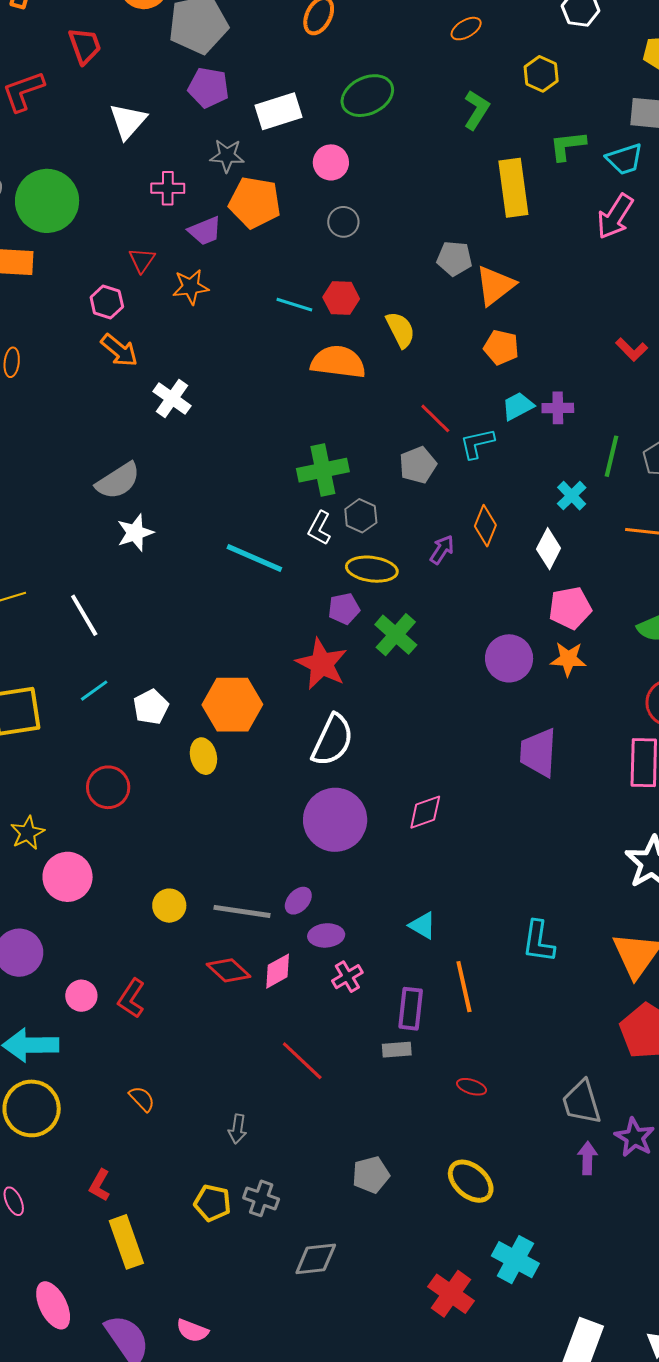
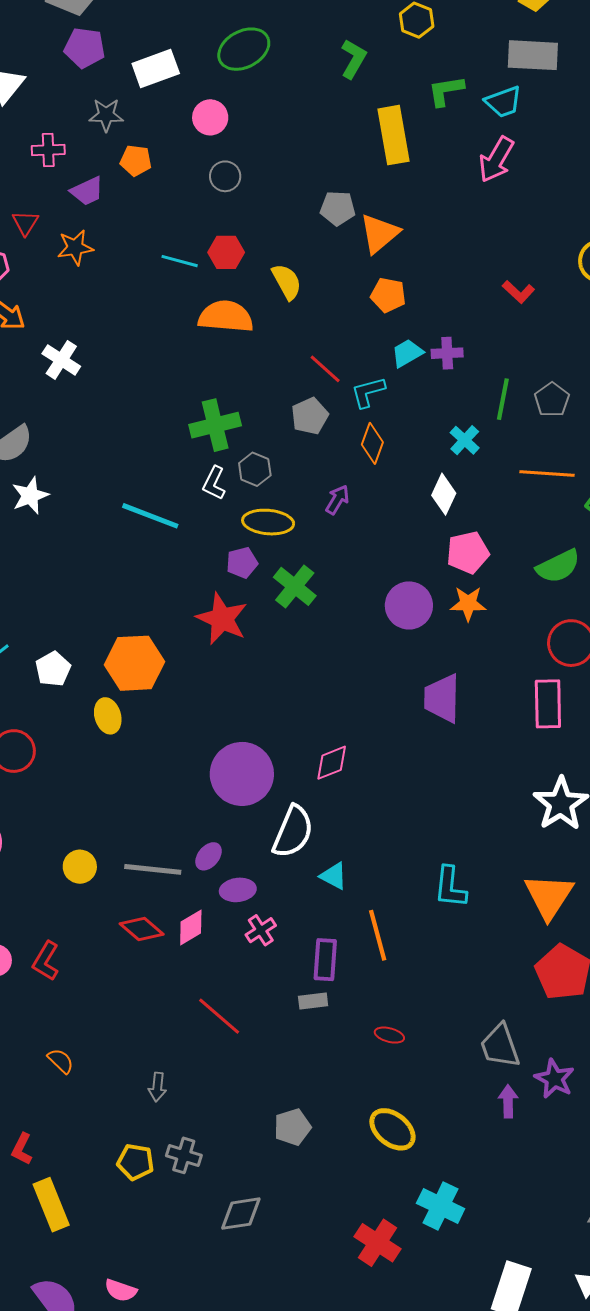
orange pentagon: (255, 202) -> (136, 161), size x0.6
orange diamond: (485, 526) -> (372, 443), moved
white semicircle: (333, 740) -> (293, 832), moved

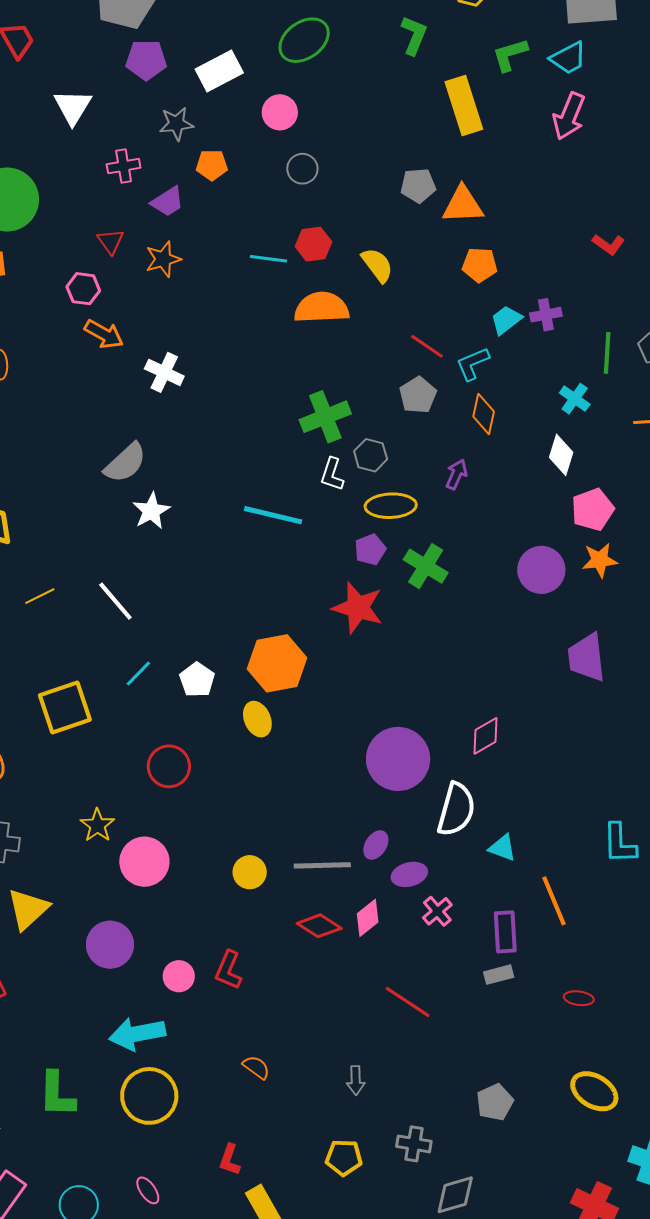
orange triangle: (379, 233) -> (463, 205), turned 45
gray cross: (184, 1155) -> (414, 1144), moved

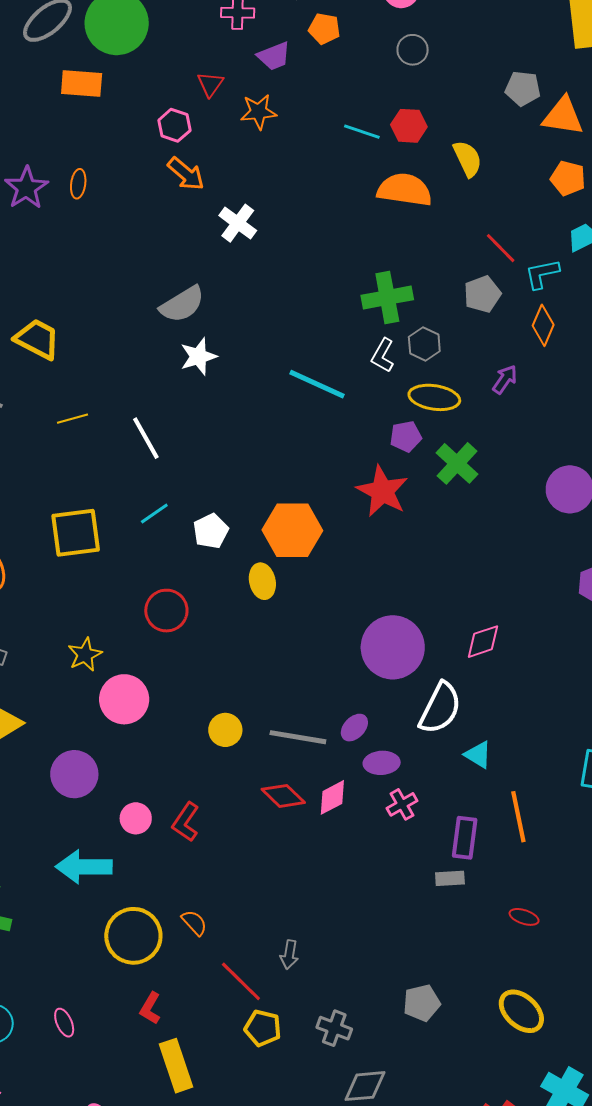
red line: (408, 1002) -> (241, 981), moved
yellow circle: (149, 1096) -> (133, 936), moved

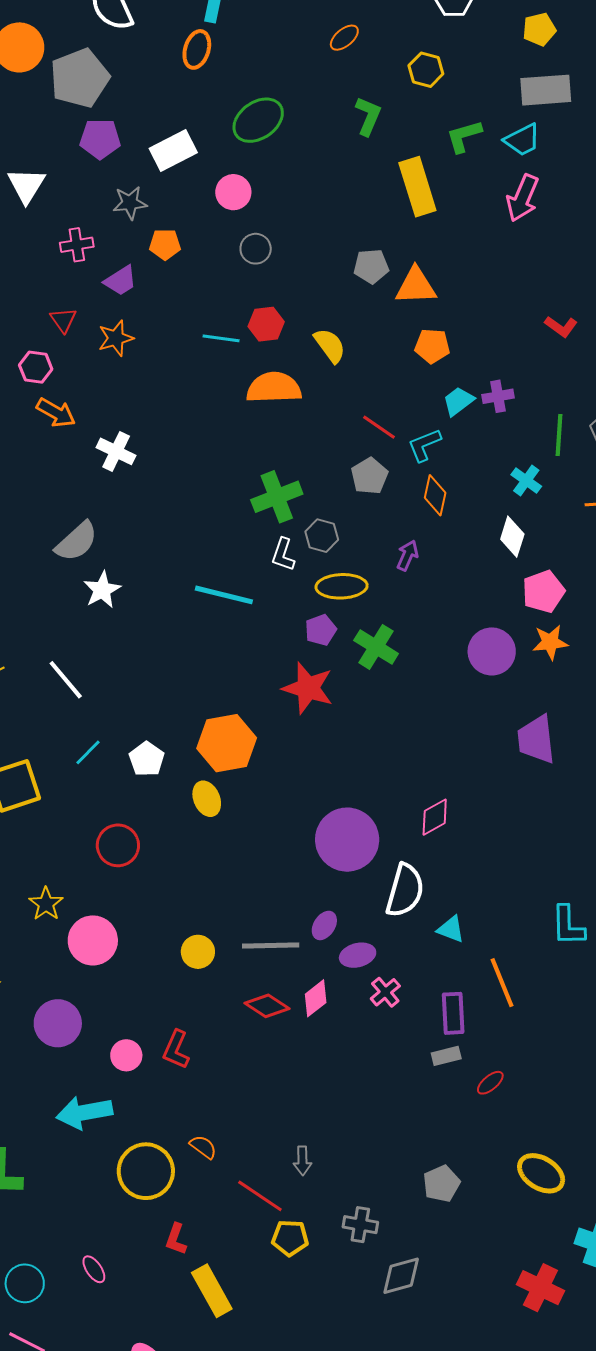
red ellipse: (524, 917) -> (490, 1083), moved, turned -48

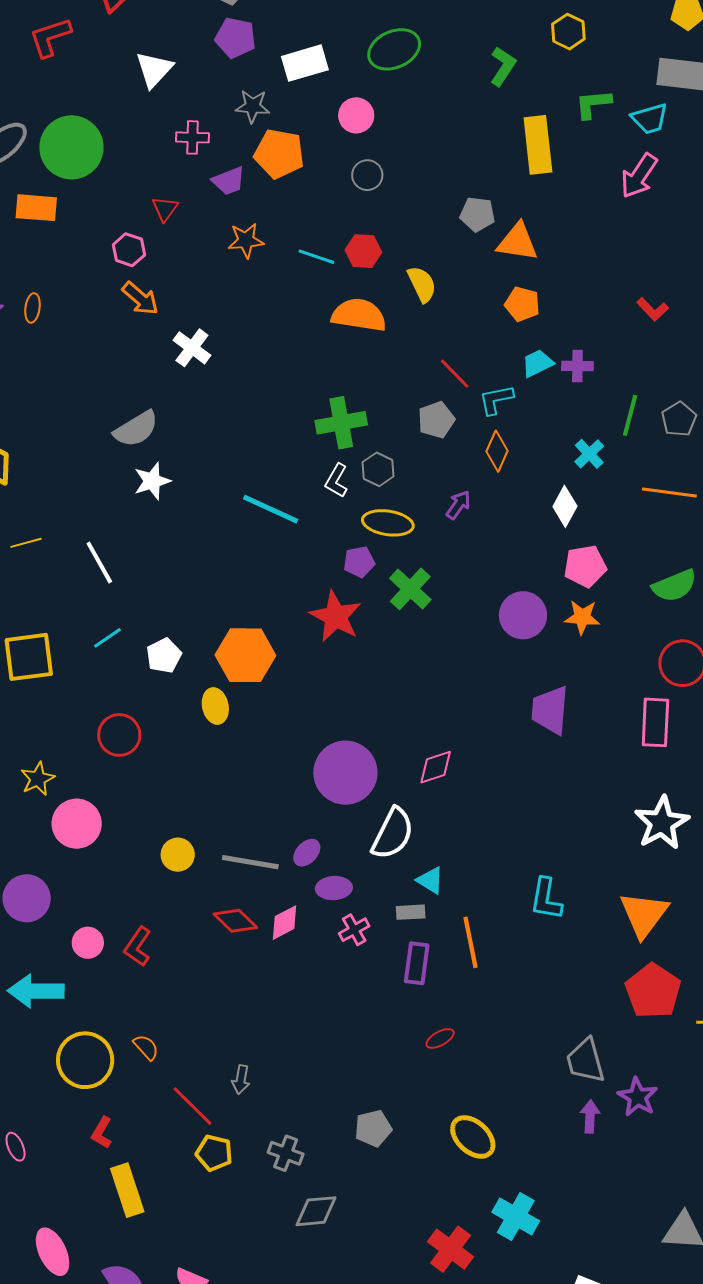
orange pentagon: (165, 244) -> (279, 154), size x1.6
orange star: (116, 338) -> (246, 240), moved
gray rectangle: (446, 1056) -> (411, 912), moved

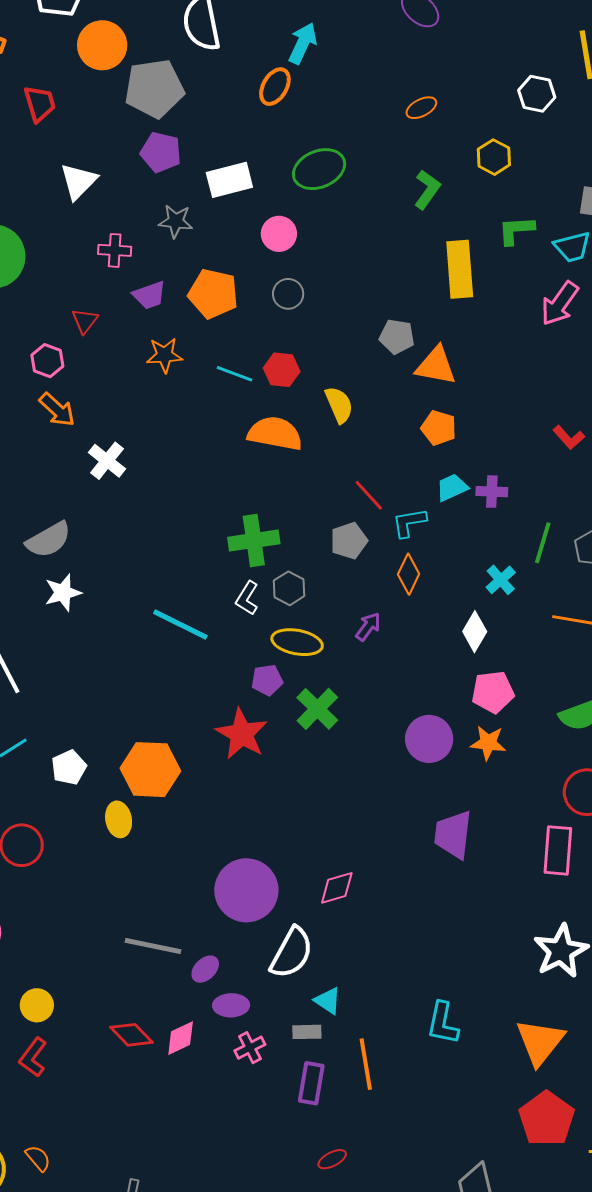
orange pentagon: (279, 154) -> (213, 294), moved
yellow circle: (178, 855) -> (37, 1005), moved
gray line: (250, 862) -> (153, 946), moved

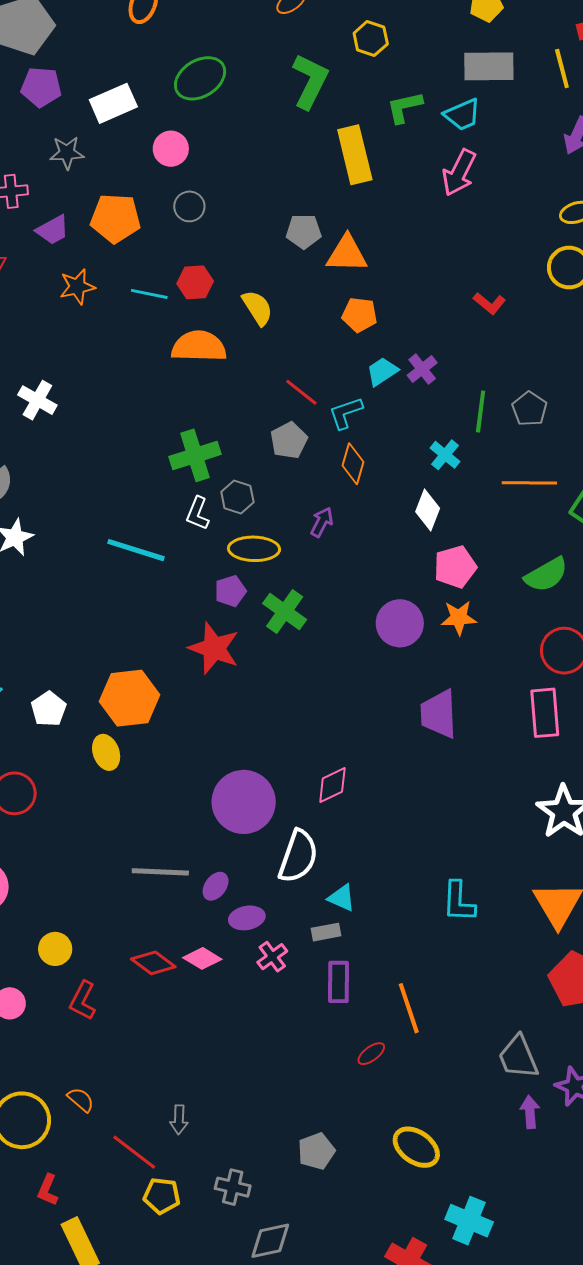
green L-shape: (427, 189) -> (310, 81), size x1.4
purple cross: (492, 492) -> (422, 369), turned -32
pink diamond: (181, 1038) -> (202, 958), turned 66
red L-shape: (33, 1057) -> (83, 1001), moved
orange line: (366, 1064) -> (409, 1008), moved

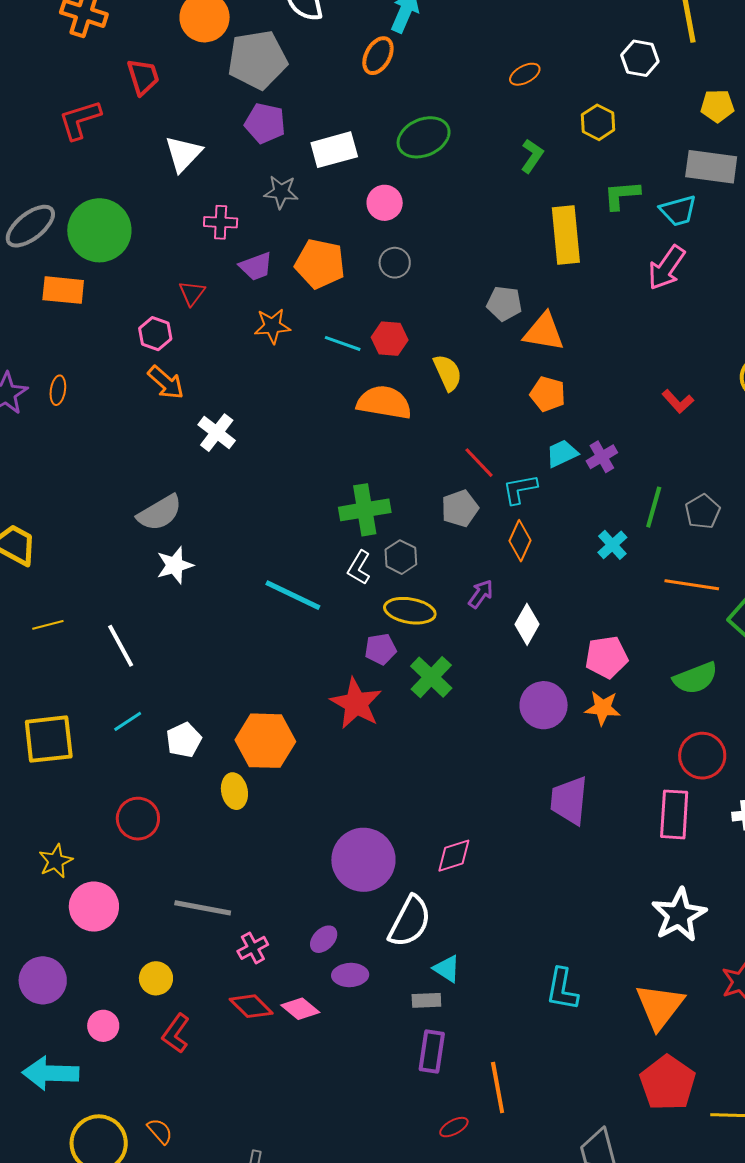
green L-shape: (310, 81) -> (532, 156), size x0.6
white diamond: (428, 510) -> (527, 624), moved
gray line: (160, 872) -> (203, 908), moved
pink cross: (272, 957) -> (253, 948), moved

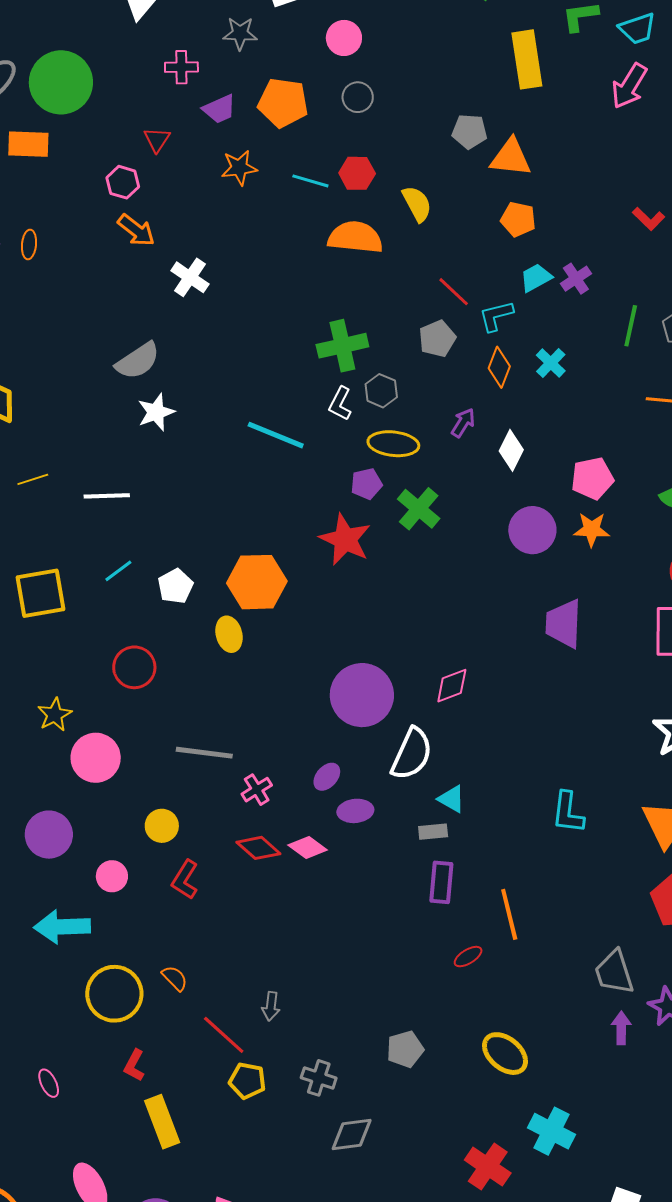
cyan cross: (612, 545) -> (551, 363), moved
white line: (121, 646) -> (107, 496), turned -60

